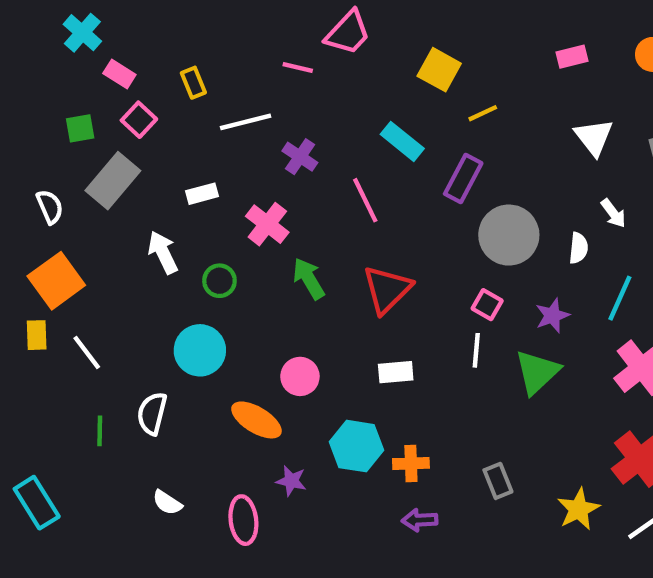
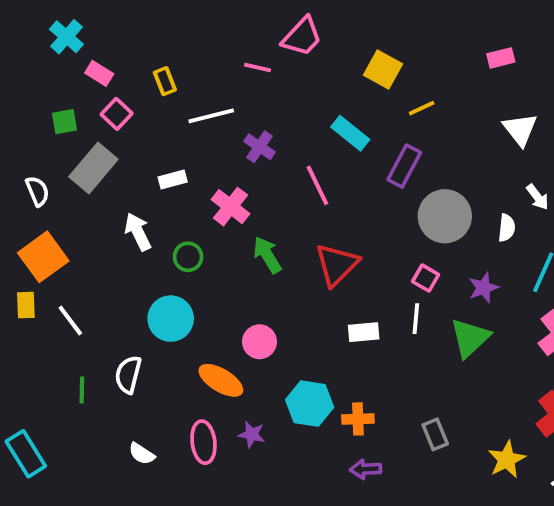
white rectangle: (396, 372) -> (364, 332), moved
pink ellipse: (243, 520) -> (203, 442), moved

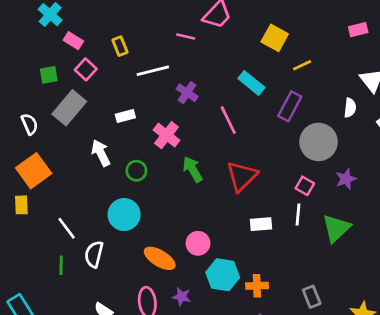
white semicircle: (507, 228) -> (350, 108), moved
purple star: (483, 288) -> (346, 179), moved
white line: (70, 320) -> (67, 228), moved
pink circle: (259, 342) -> (198, 243), moved

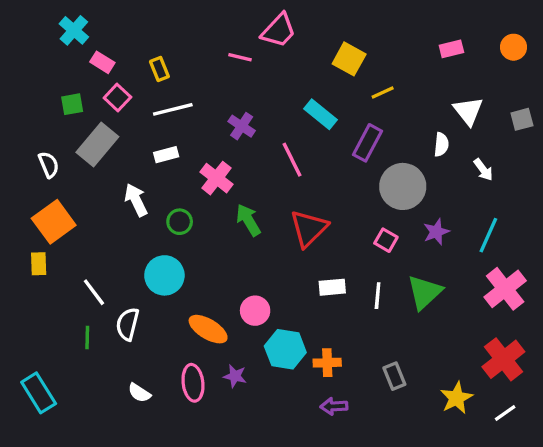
white line: (153, 71) -> (173, 109), moved
white line: (298, 215) -> (378, 296), moved

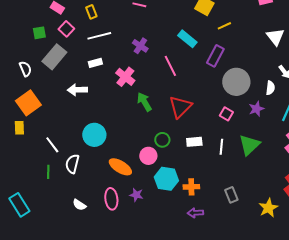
white semicircle: (441, 145) -> (270, 88), moved
white arrow: (136, 200) -> (77, 90), turned -66
green circle: (180, 222) -> (162, 140), moved

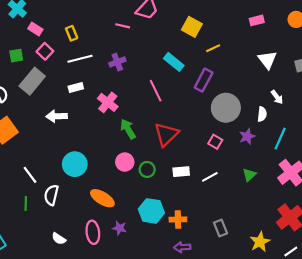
purple cross: (140, 46) -> (117, 62), moved, turned 35
green triangle: (249, 145) -> (249, 175), moved, size x0.6
white line: (221, 147) -> (210, 177), turned 56
pink circle: (148, 156) -> (125, 162), moved

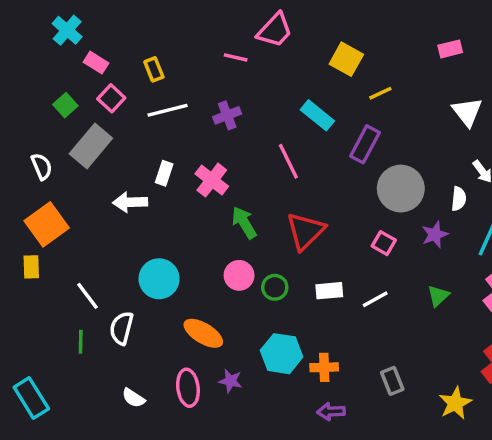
green square: (16, 56) -> (65, 105), turned -32
white rectangle: (76, 88) -> (164, 173), moved, turned -56

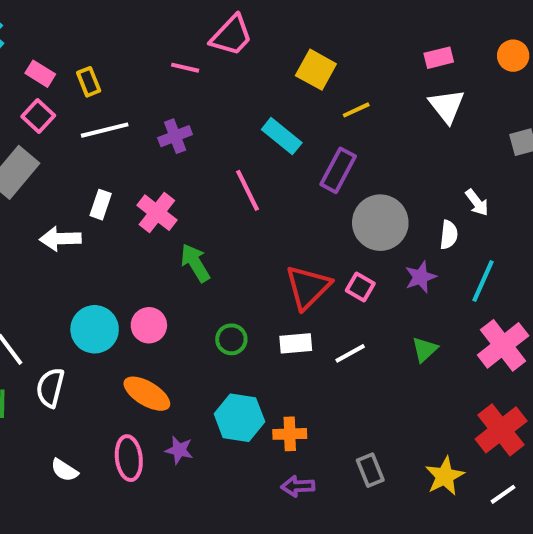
pink rectangle: (96, 63) -> (40, 74), moved
white triangle: (467, 112) -> (447, 106), moved
red triangle: (305, 231) -> (308, 287), moved
pink circle: (239, 275) -> (149, 325), moved
gray rectangle: (392, 381) -> (370, 470), moved

